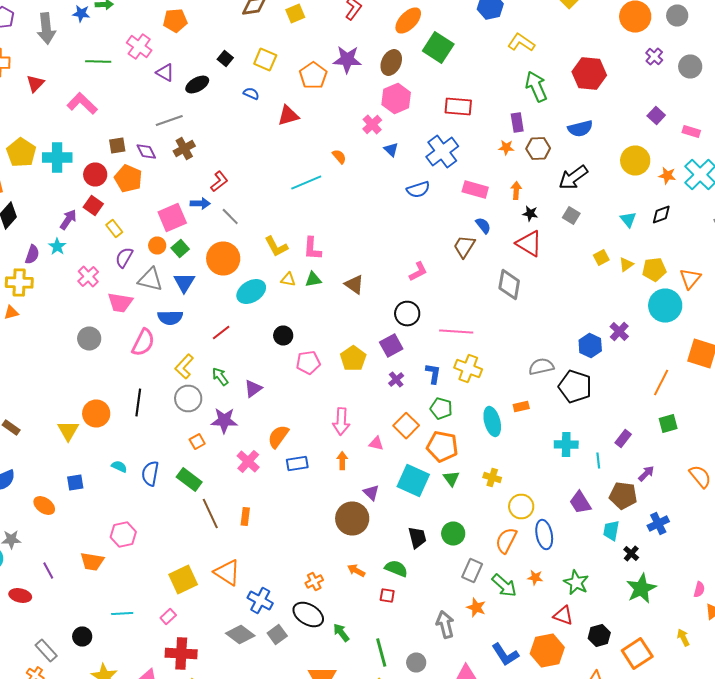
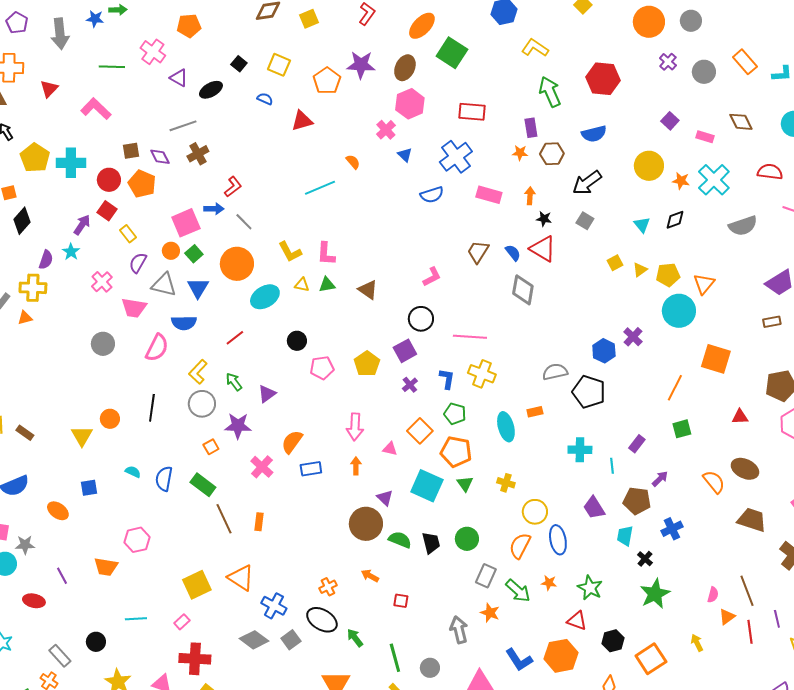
blue semicircle: (483, 226) -> (513, 253), moved
orange circle: (96, 414) -> (110, 419), size x0.7
green semicircle: (396, 568) -> (400, 540), moved

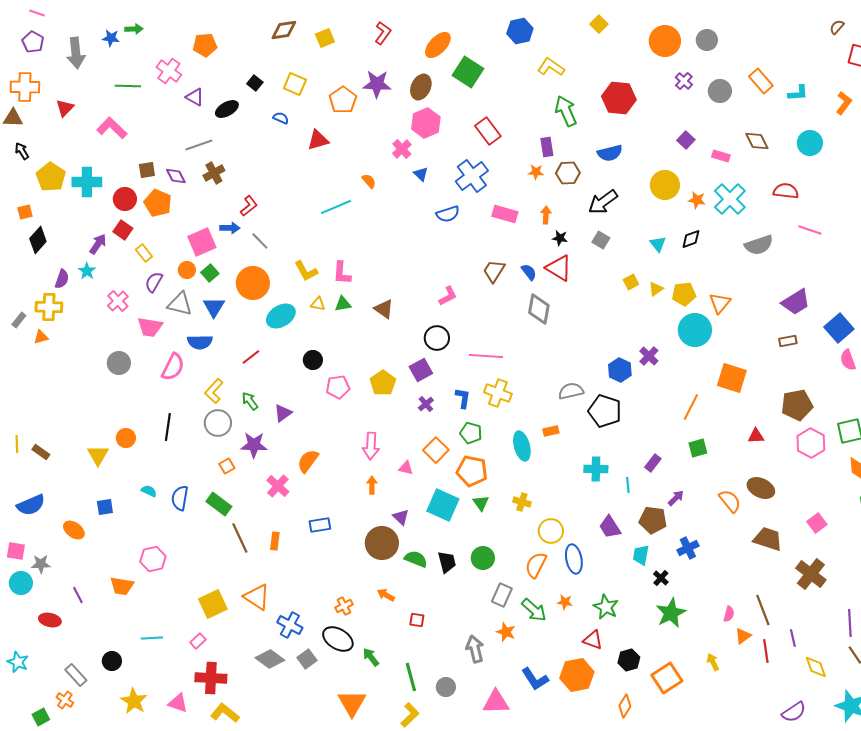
red rectangle: (472, 112) -> (488, 131), turned 48
blue rectangle: (311, 469) -> (320, 525), moved

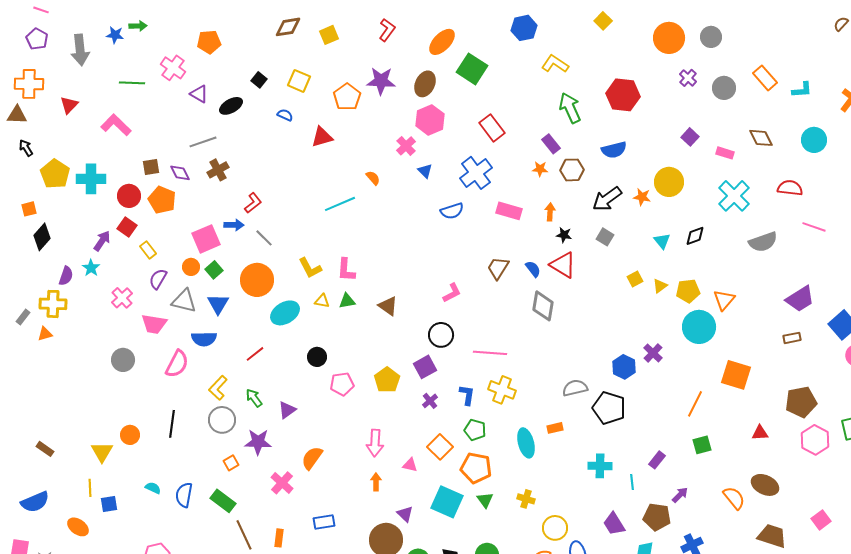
purple rectangle: (547, 147) -> (551, 144), turned -30
orange star: (697, 200) -> (642, 197), moved
yellow line: (17, 444) -> (90, 488), moved

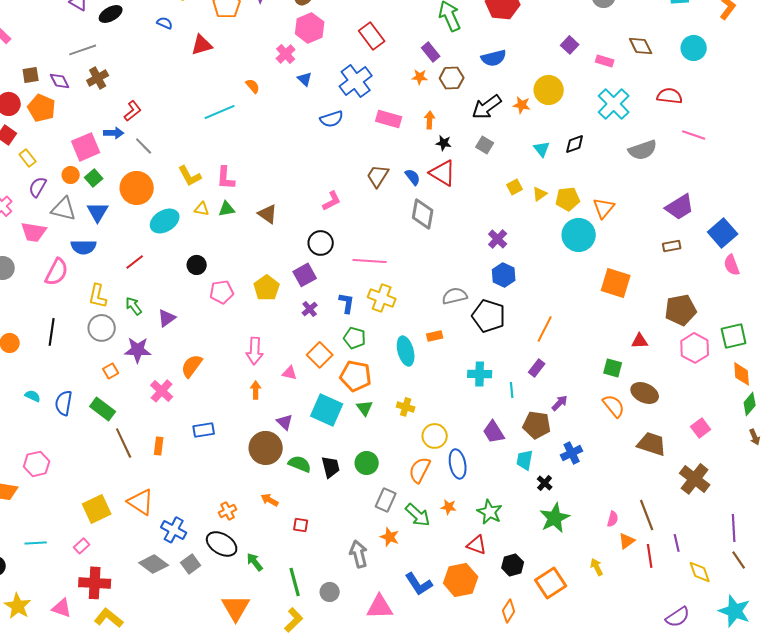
purple cross: (653, 353) -> (498, 239), moved
yellow L-shape: (218, 388) -> (98, 296), turned -30
orange line: (695, 404) -> (545, 329), moved
green square: (702, 445) -> (613, 368), moved, turned 30

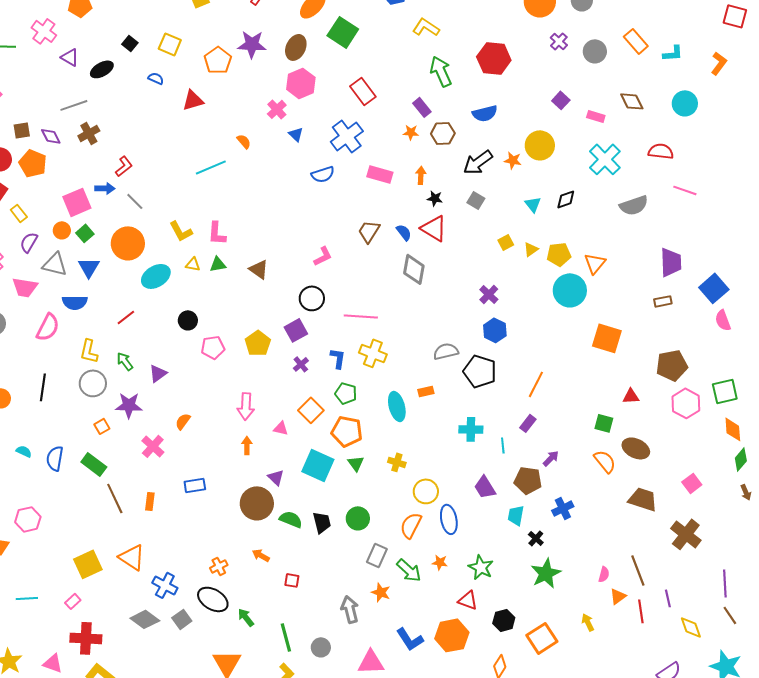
purple trapezoid: (680, 207) -> (671, 262), turned -60
orange semicircle: (192, 366) -> (183, 421), size x0.7

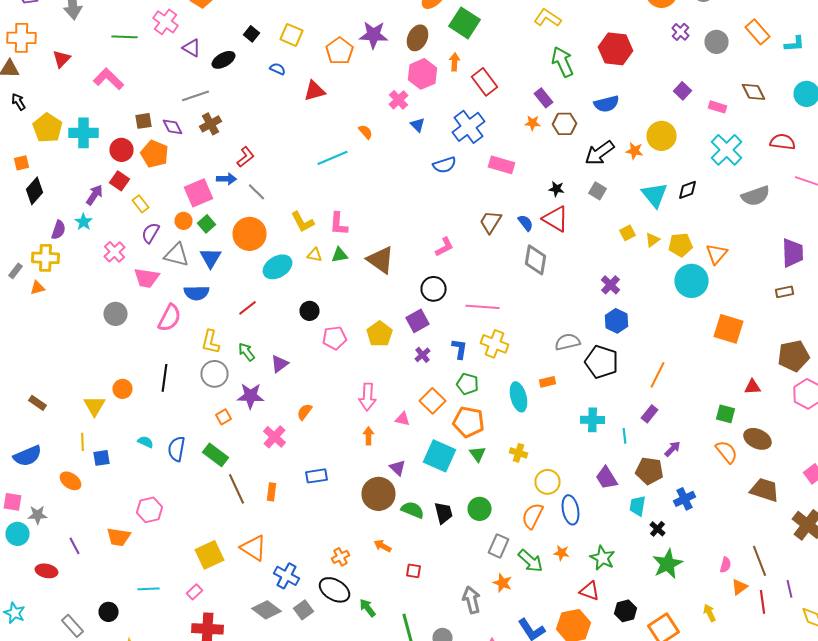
orange arrow: (421, 175) -> (454, 62), moved
cyan triangle: (533, 204) -> (654, 195), size x1.6
brown triangle: (259, 269) -> (380, 260), size x1.4

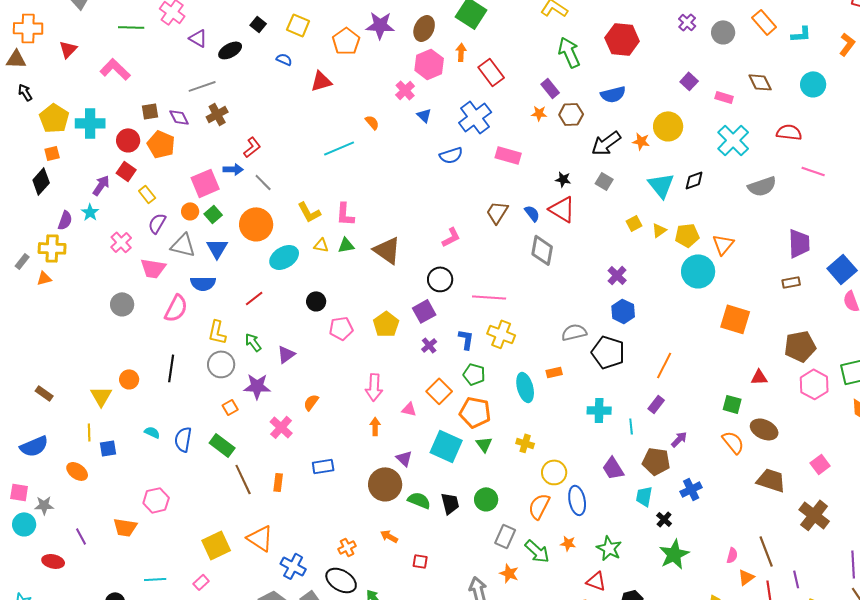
orange square: (22, 163) -> (52, 153), moved

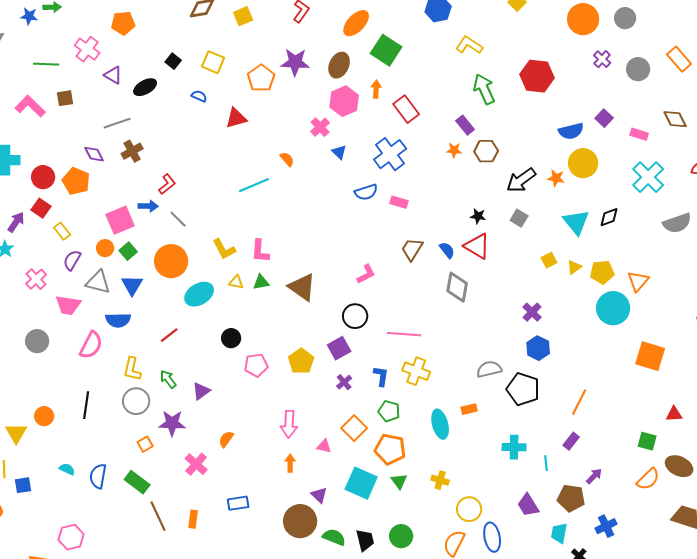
blue semicircle: (613, 94) -> (571, 131), moved
brown square: (150, 111) -> (65, 98), moved
pink rectangle: (508, 155) -> (399, 202), moved, size x0.7
orange semicircle: (733, 442) -> (648, 479), turned 85

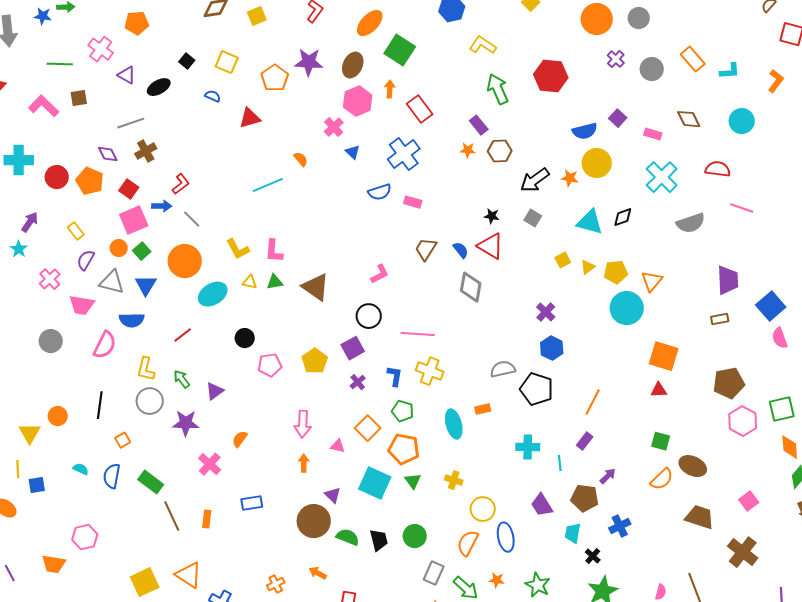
red square: (41, 208) -> (129, 189), moved
cyan triangle: (576, 222) -> (590, 222), turned -36
red triangle: (674, 414) -> (659, 390), moved
orange square: (145, 444) -> (123, 440), moved

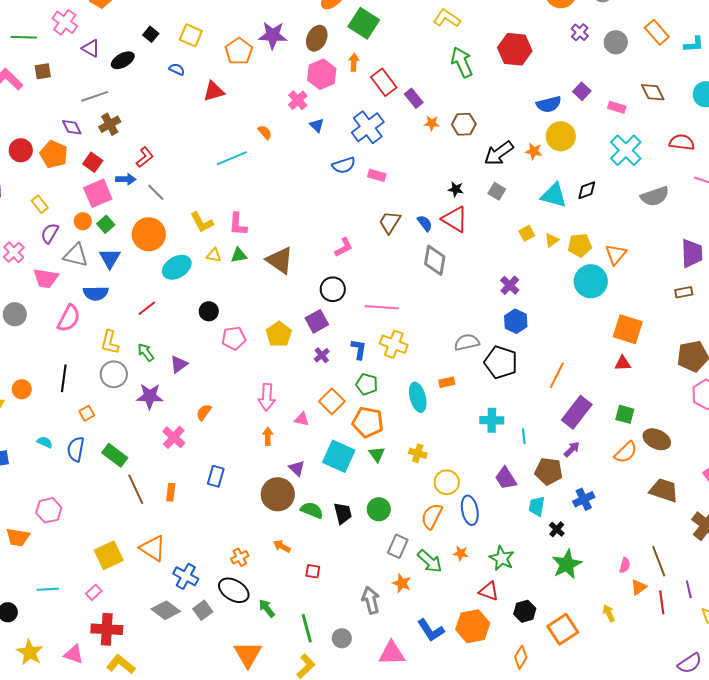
purple rectangle: (479, 125) -> (414, 98), moved
purple rectangle: (585, 441) -> (577, 412), moved, size x1.8
blue rectangle: (252, 503) -> (216, 476), turned -65

